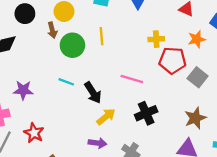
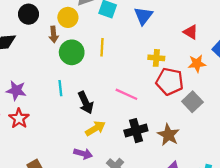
cyan line: (66, 82) -> (60, 88), turned 56
brown star: (195, 118) -> (168, 135), moved, turned -30
red star: (34, 133) -> (19, 118), moved

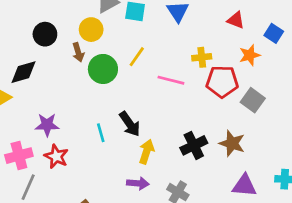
yellow line: (102, 47) -> (137, 57), turned 42
cyan line: (60, 88) -> (101, 133), moved
pink line: (126, 94) -> (171, 80), moved
yellow arrow: (95, 128) -> (147, 152), turned -30

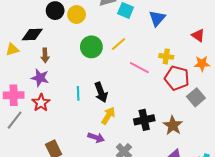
yellow circle: (91, 30) -> (77, 14), moved
brown arrow: (78, 52) -> (45, 55), moved

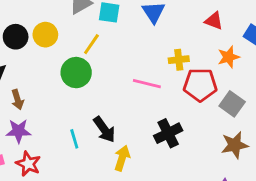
yellow line: (119, 44) -> (91, 44), moved
black cross: (144, 120) -> (168, 133), moved
brown star: (173, 125) -> (235, 145), moved, turned -30

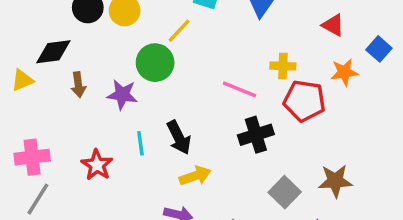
gray square: (232, 104) -> (285, 192), moved
purple star: (18, 131) -> (122, 95), moved
black cross: (168, 133) -> (256, 135), moved
yellow arrow: (122, 158) -> (195, 176), turned 45
red star: (28, 164) -> (97, 165), moved

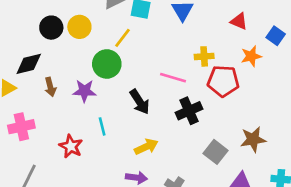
black arrow: (179, 138) -> (140, 102), moved
pink cross: (32, 157) -> (21, 127), moved

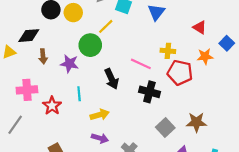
black cross: (189, 111) -> (149, 92), turned 30
pink cross: (21, 127) -> (27, 90), moved
yellow arrow: (146, 147) -> (100, 115), moved

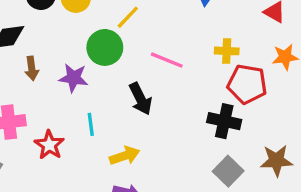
pink line: (141, 64) -> (167, 60), moved
black cross: (149, 92) -> (224, 121), moved

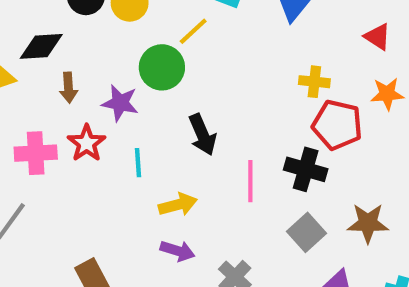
pink line: (167, 60) -> (250, 181), moved, turned 64
red star: (49, 145) -> (87, 143), moved

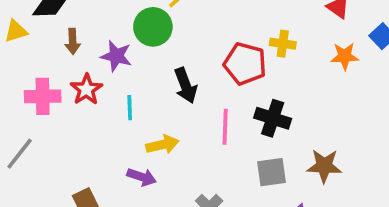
red pentagon: (337, 125) -> (245, 64), moved
gray square: (306, 232) -> (272, 172), turned 32
purple arrow: (177, 251) -> (142, 177), moved

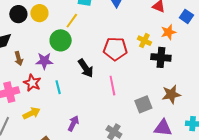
yellow cross: (283, 44) -> (144, 41), moved, turned 32
black cross: (273, 118) -> (161, 57), moved
yellow arrow: (162, 145) -> (32, 113), moved
purple arrow: (142, 177) -> (73, 123), turned -70

